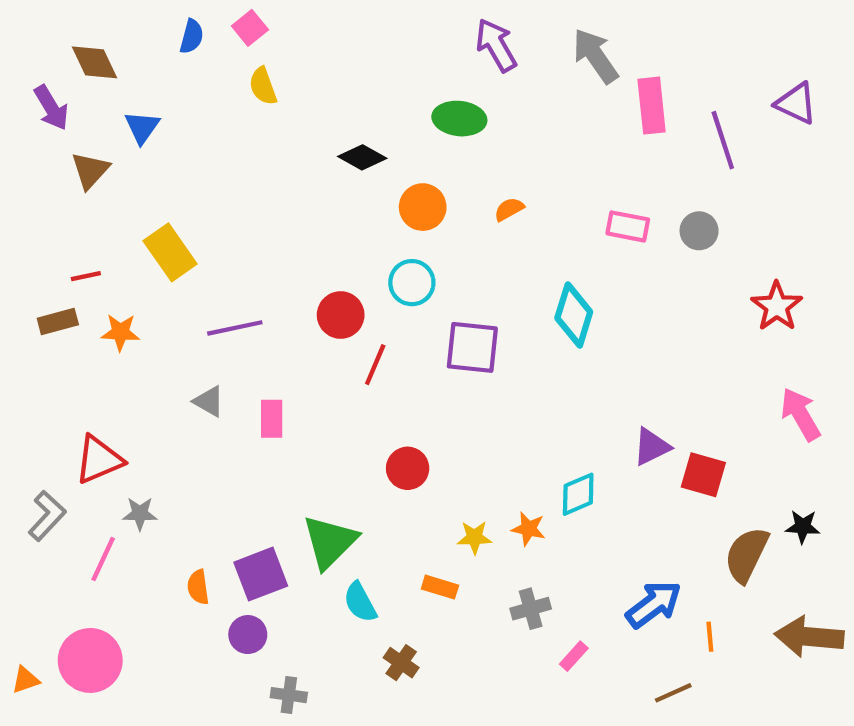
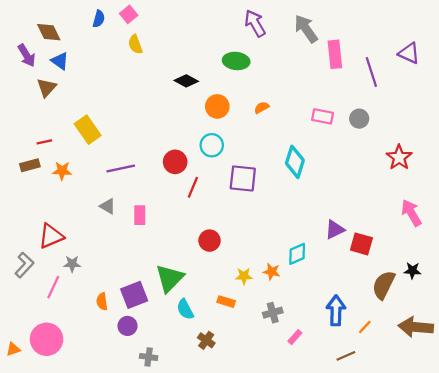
blue triangle: (142, 127) -> (60, 61), moved, turned -30
blue arrow: (654, 604) -> (336, 310), turned -52
orange line: (710, 637) -> (365, 327), turned 48

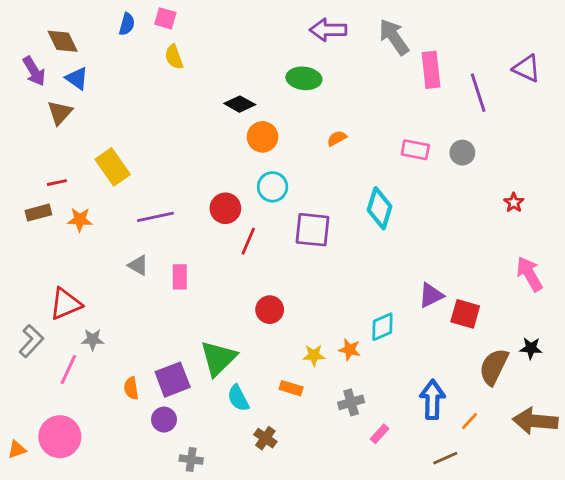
pink square: (129, 14) -> (165, 18), turned -35
purple arrow: (255, 23) -> (328, 30), turned -60
orange circle: (217, 106) -> (263, 137), moved
red star: (399, 157) -> (514, 203), size x0.6

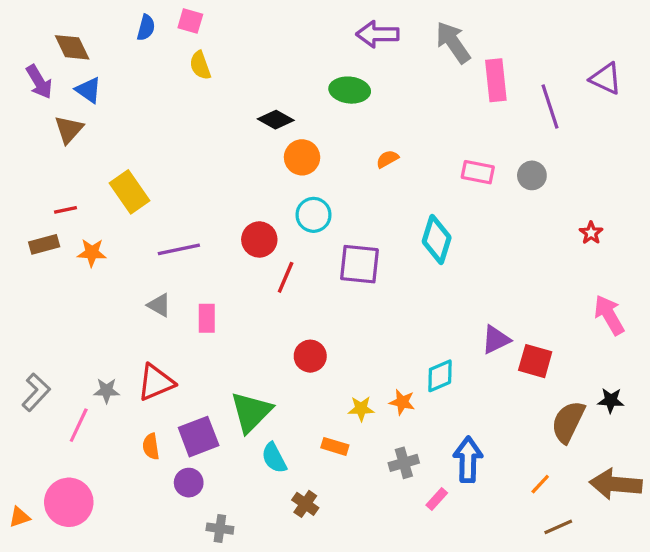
red triangle: (66, 304) -> (156, 382), moved
blue arrow: (432, 400) -> (468, 460), moved
brown line: (445, 458) -> (558, 527), moved

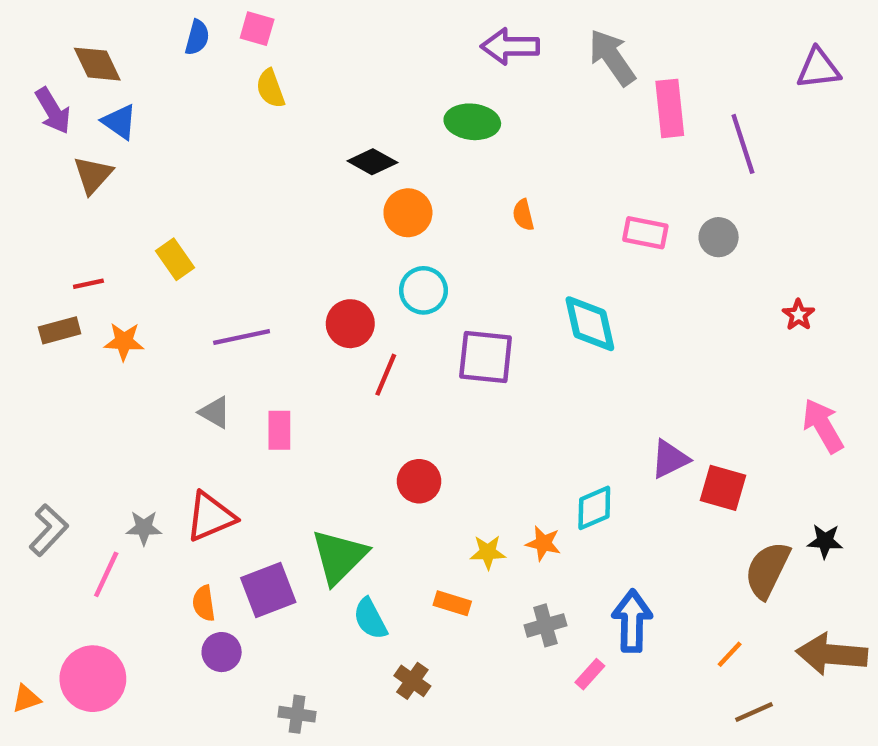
purple triangle: (606, 79) -> (818, 69), moved, turned -32
orange semicircle: (387, 159) -> (523, 215), turned -75
yellow rectangle: (130, 192) -> (175, 259), size x0.7
cyan diamond: (437, 239) -> (590, 324), turned -30
purple circle: (189, 483) -> (222, 652), moved

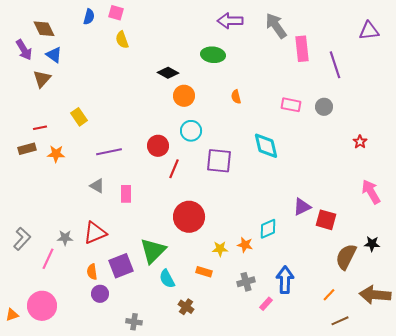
red circle: (419, 481) -> (189, 217), size x1.6

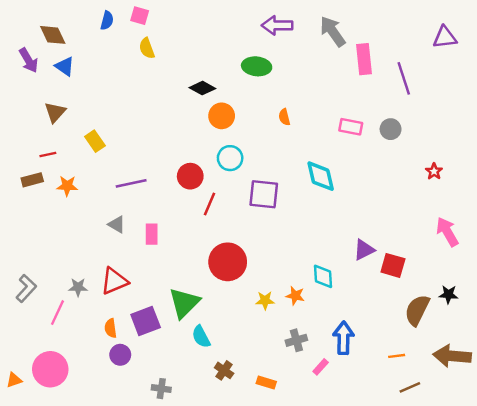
brown triangle: (42, 79) -> (55, 112), moved
cyan diamond: (268, 229) -> (323, 276), turned -70
orange rectangle: (204, 272) -> (266, 383), moved
orange line: (329, 295) -> (397, 356), turned 40

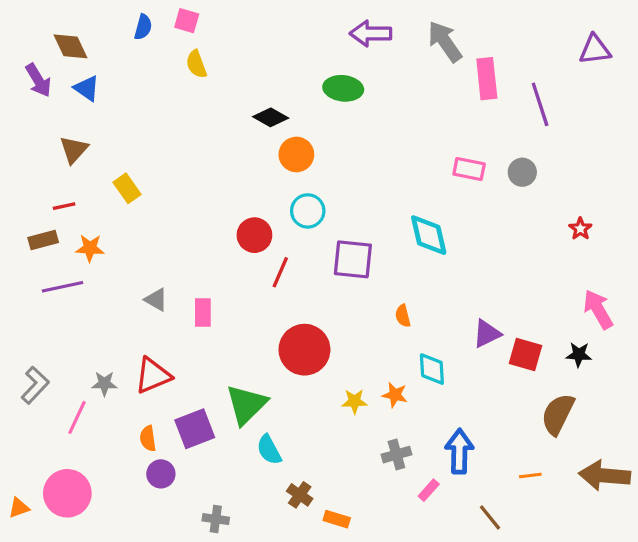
orange semicircle: (284, 117) -> (403, 316), moved
purple line: (131, 183) -> (62, 287), moved
black star: (448, 294) -> (579, 355), moved
orange rectangle: (266, 383) -> (337, 519), moved
brown line: (410, 387) -> (490, 517), moved, turned 75

